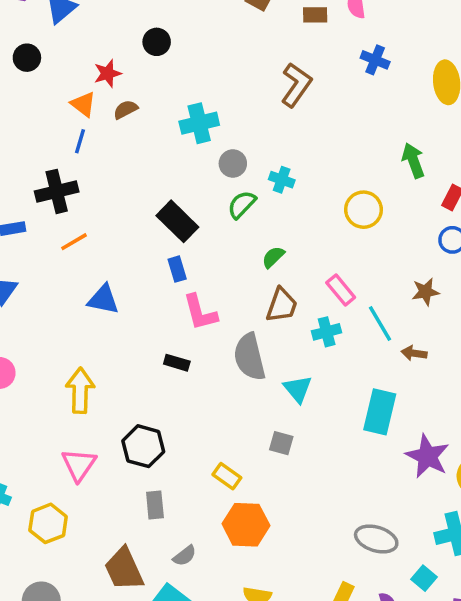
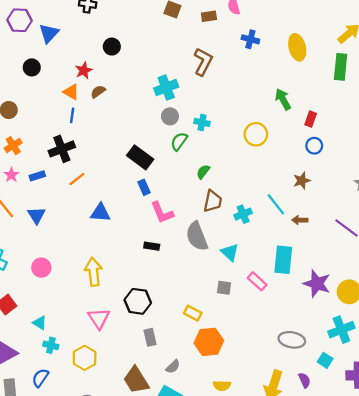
cyan cross: (199, 123) -> (166, 88), moved
pink rectangle: (341, 290) -> (257, 281), moved

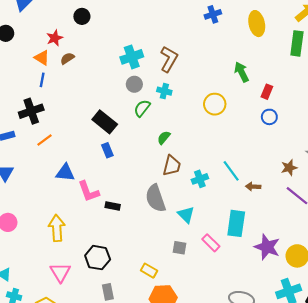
blue cross: (250, 39) -> (213, 14), turned -35
brown L-shape: (203, 62) -> (169, 59), moved
brown star: (302, 181) -> (289, 168), moved
pink L-shape: (162, 213) -> (89, 191), moved

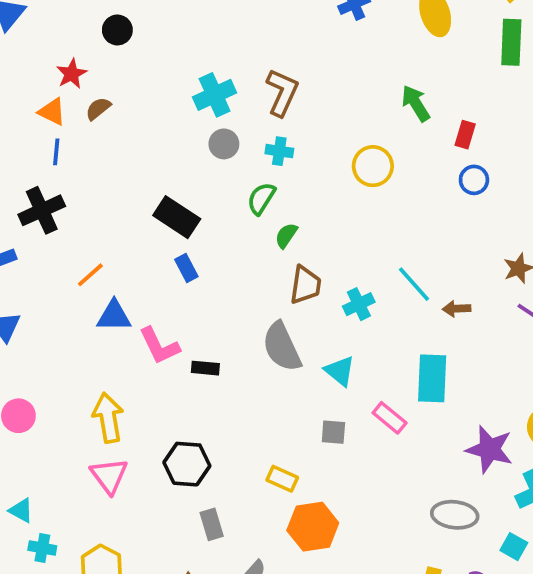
green semicircle: (142, 108) -> (261, 198), moved
orange line: (44, 140) -> (90, 275), moved
purple star: (267, 247) -> (489, 449), moved
pink triangle: (60, 272) -> (109, 476), moved

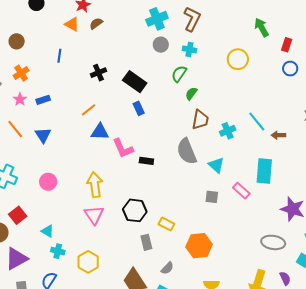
blue line: (56, 152) -> (59, 56), moved
black cross: (42, 210) -> (98, 73), moved, size x0.7
yellow rectangle: (282, 479) -> (166, 224), moved

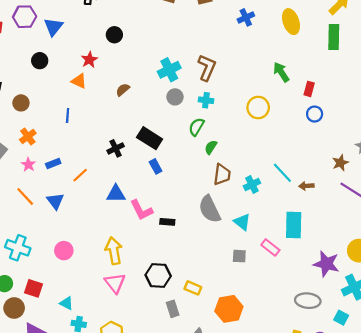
brown semicircle: (96, 24) -> (123, 90), moved
black cross: (98, 73) -> (116, 148), moved
orange line: (88, 110) -> (80, 175), moved
red square: (18, 215) -> (33, 288), turned -30

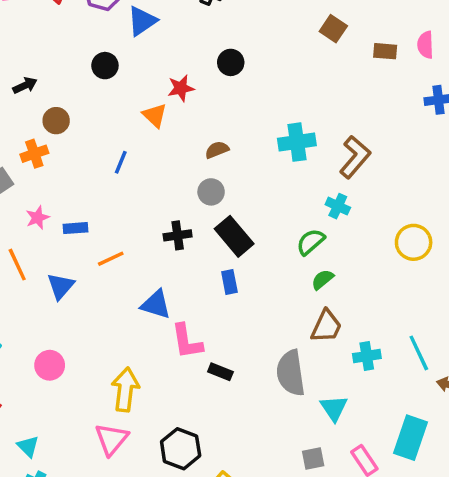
gray circle: (175, 97) -> (211, 192), moved
orange cross: (28, 136) -> (34, 154), moved
gray square: (239, 256) -> (313, 458), turned -32

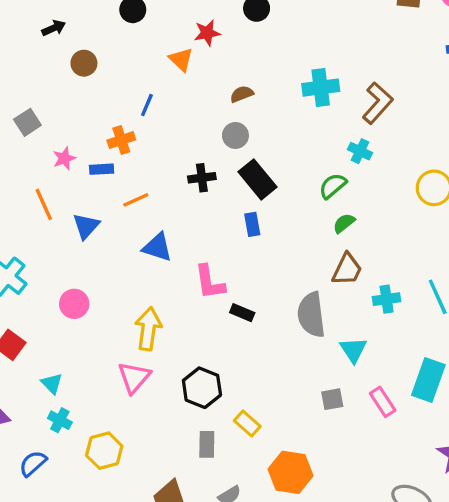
orange cross: (34, 154) -> (121, 140), moved
blue triangle: (156, 304) -> (157, 247), moved

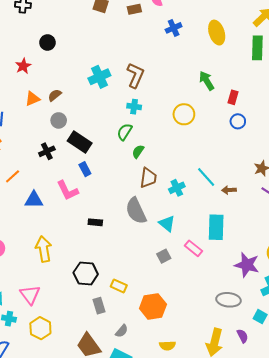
orange triangle: (181, 59) -> (32, 99), moved, turned -49
pink L-shape: (210, 282) -> (68, 190), moved
pink triangle: (134, 377) -> (30, 295), moved

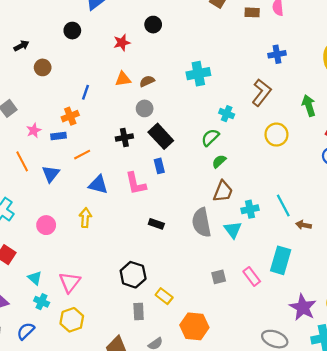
blue cross: (174, 28) -> (277, 54), moved
brown L-shape: (135, 75) -> (262, 93), moved
cyan triangle: (167, 224) -> (233, 230), moved
yellow arrow: (44, 249) -> (85, 218), moved, size x0.7

